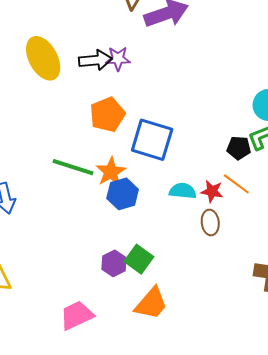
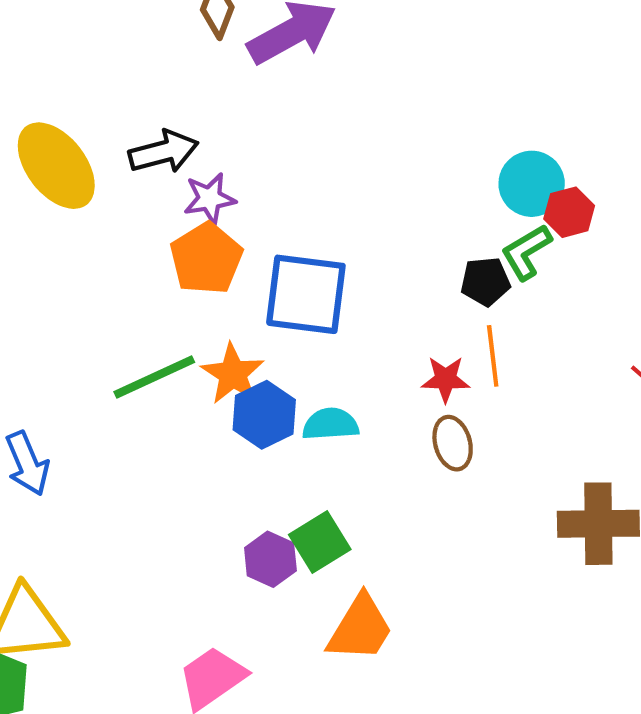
purple star: (118, 59) -> (210, 199), moved
green line: (73, 167) -> (154, 377), turned -33
orange line: (236, 184) -> (493, 356), turned 56
cyan semicircle: (183, 191) -> (330, 424), moved
green square: (139, 259) -> (320, 542), turned 32

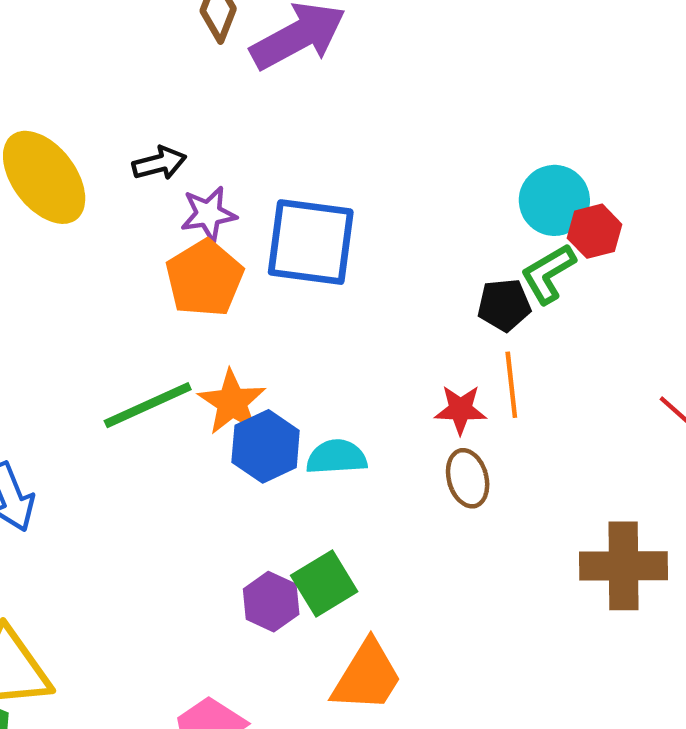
black arrow: (163, 152) -> (159, 163), size x0.7
blue square: (306, 294) -> (311, 242), moved

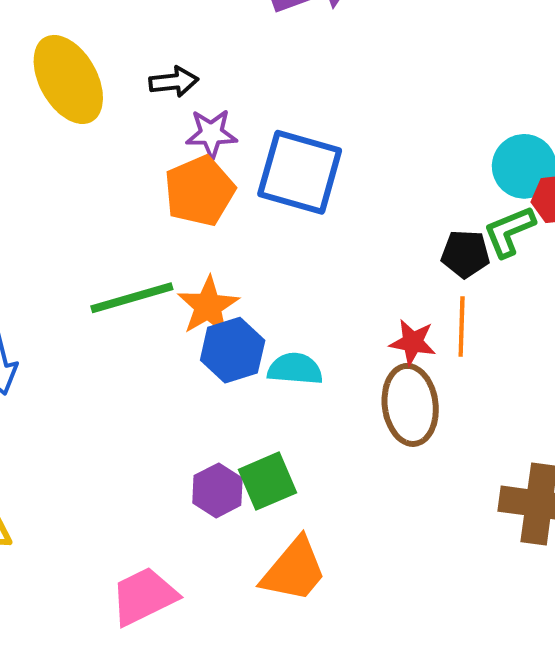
brown ellipse: (468, 478) -> (410, 405), size x1.5

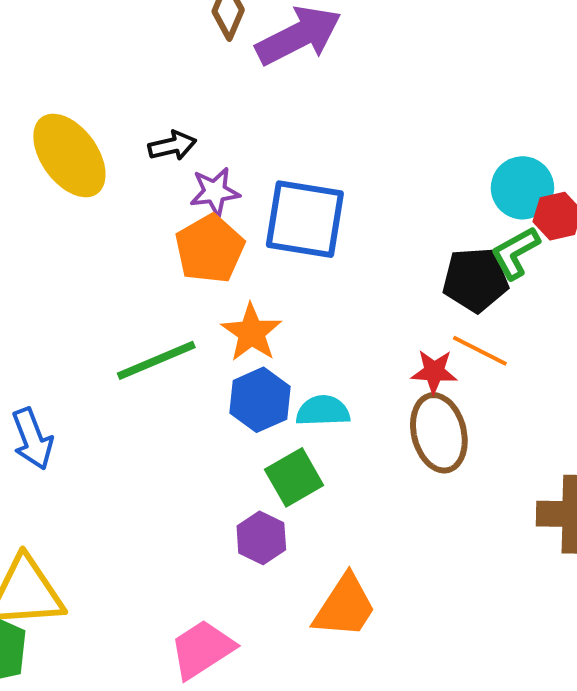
black pentagon: (465, 254) -> (475, 280), size x1.4
orange star: (208, 306) -> (251, 333), moved
orange line: (462, 327) -> (480, 351), turned -58
green square: (268, 481) -> (294, 477), moved

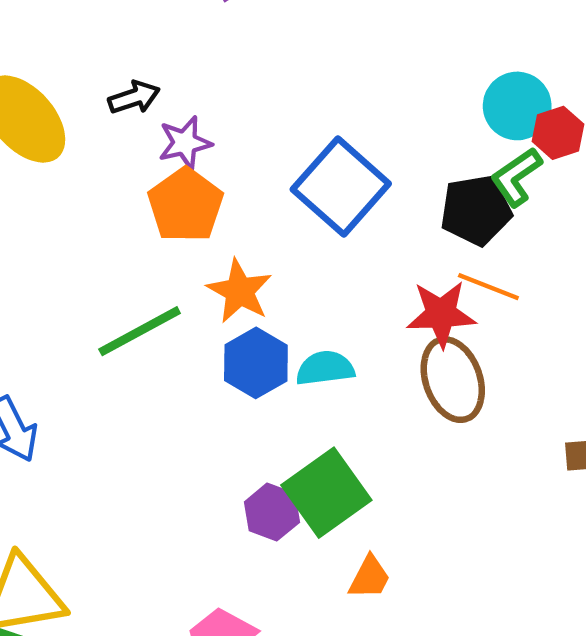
blue square: (305, 219) -> (341, 186), moved, turned 38
red star: (434, 372) -> (441, 314), size x1.4
green square: (294, 477) -> (326, 493), moved, size x1.4
orange trapezoid: (345, 607) -> (369, 577), size x0.6

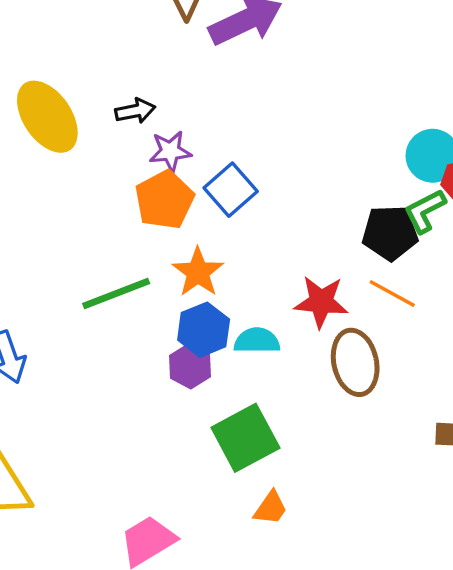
blue square: (341, 186) -> (231, 190), moved, size x0.7
red star: (441, 314) -> (321, 302), moved
purple hexagon: (272, 512) -> (190, 366), moved

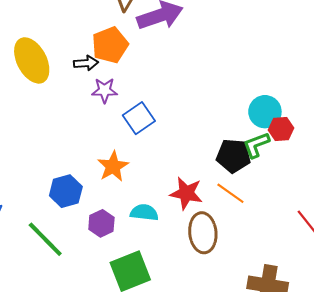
orange pentagon: (164, 200) -> (110, 45), moved
green line: (116, 293) -> (45, 239), moved, turned 60
blue hexagon: (204, 330) -> (66, 191), moved

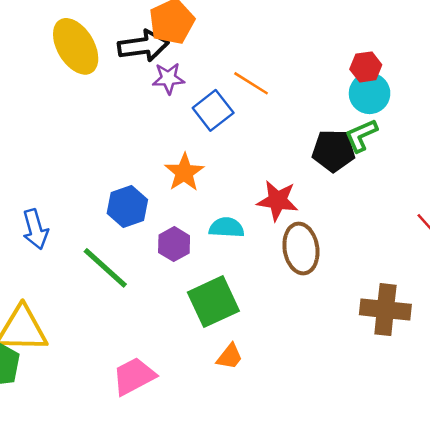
black arrow: (86, 63) -> (143, 46), size x1.6
red hexagon: (281, 129) -> (366, 67), moved
orange line: (230, 193) -> (251, 83), moved

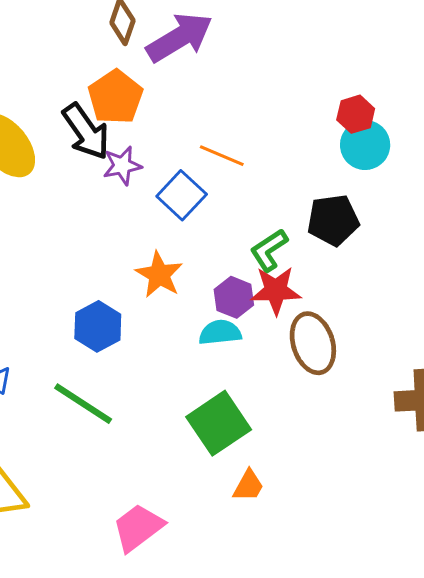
black arrow: (143, 46) -> (86, 131), turned 72
green L-shape: (361, 135) -> (269, 250), moved
purple hexagon: (174, 244) -> (234, 297), moved

